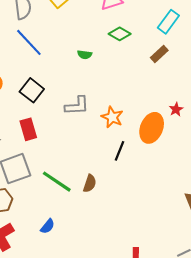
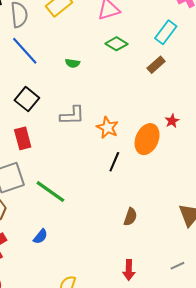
green semicircle: (85, 55) -> (73, 63), moved
brown semicircle: (90, 183) -> (130, 217), moved

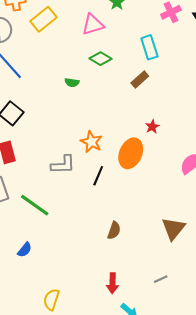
cyan rectangle: (166, 32) -> (149, 47), turned -55
green semicircle: (73, 63) -> (72, 83), moved
gray L-shape: (72, 115) -> (63, 165), moved
red star: (172, 121) -> (152, 127), moved

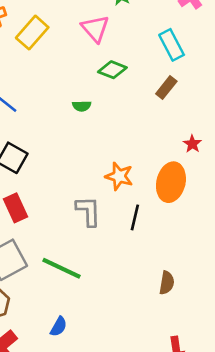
pink triangle: (93, 25) -> (95, 29), turned -45
gray L-shape: (63, 165) -> (88, 211), turned -80

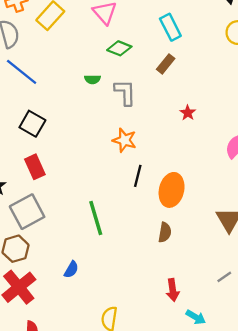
orange ellipse: (171, 182) -> (172, 190), moved
gray L-shape: (88, 211) -> (125, 92), moved
green line: (62, 268) -> (96, 218), moved, turned 48

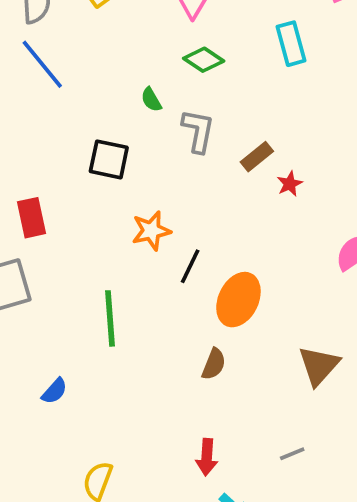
brown rectangle: (166, 64) -> (257, 157), moved
green semicircle: (93, 79) -> (151, 100), turned 49
black square: (32, 124) -> (109, 159), moved, turned -30
orange star: (124, 140) -> (151, 231), moved, turned 30

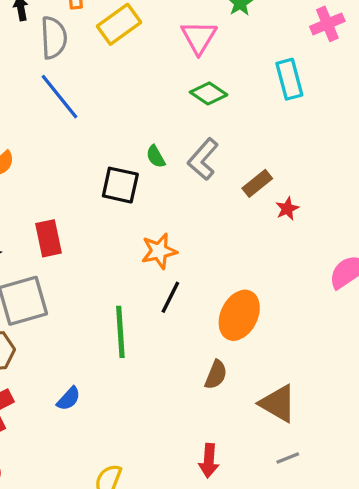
green semicircle: (151, 100) -> (156, 157), moved
gray L-shape: (198, 131) -> (203, 159), turned -150
black line: (190, 266) -> (170, 297), moved
brown triangle: (319, 366) -> (278, 403), moved, turned -42

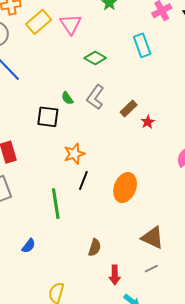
pink triangle: (199, 37) -> (71, 24), moved
brown semicircle: (216, 375) -> (95, 247), moved
gray line: (288, 458) -> (151, 269), moved

